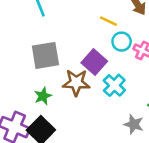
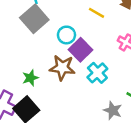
cyan circle: (122, 42) -> (66, 35), moved
gray square: (45, 55) -> (34, 19), moved, turned -36

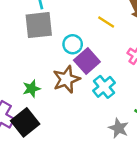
gray square: (34, 19) -> (39, 25), turned 32
brown star: (62, 68) -> (66, 79), turned -30

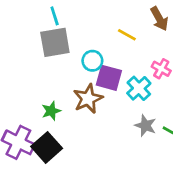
purple square: (87, 61) -> (109, 78), turned -30
cyan cross: (104, 87) -> (139, 88), moved
gray star: (119, 128) -> (145, 126), moved

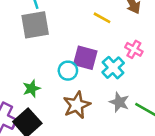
cyan circle: (92, 61) -> (68, 71), moved
brown star: (88, 99) -> (77, 105), moved

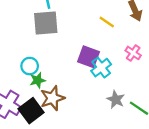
cyan cross: (113, 68) -> (101, 68), moved
cyan circle: (68, 71) -> (30, 66), moved
brown star: (77, 105) -> (52, 98), moved

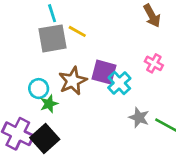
yellow line: (107, 22) -> (77, 31), moved
brown star: (52, 98) -> (73, 81), moved

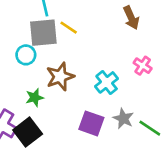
brown arrow: (152, 16) -> (131, 18), moved
purple square: (104, 72) -> (91, 123), moved
cyan circle: (39, 89) -> (26, 55), moved

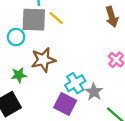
cyan cross: (107, 82) -> (75, 83), moved
gray star: (123, 119) -> (94, 92), moved

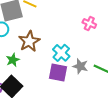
gray star: (94, 92) -> (80, 66), moved

